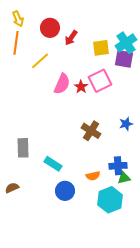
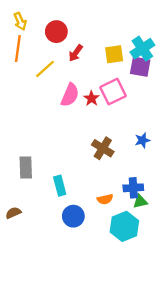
red arrow: (71, 38) -> (76, 53), moved
cyan rectangle: (53, 164) -> (60, 186), turned 42

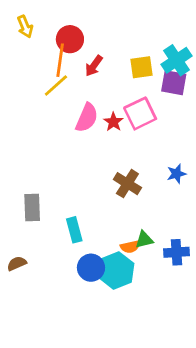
orange line: (18, 49) -> (60, 60), moved
blue cross: (133, 188) -> (176, 252), moved
green triangle: (140, 201) -> (144, 240), moved
cyan hexagon: (124, 226) -> (116, 270), moved

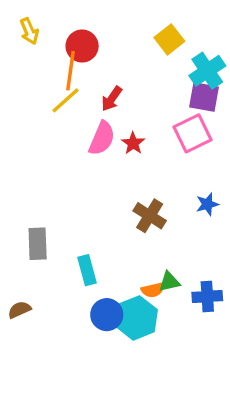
red arrow: (94, 66) -> (112, 99), moved
yellow square: (141, 67) -> (169, 39), moved, turned -30
pink square: (140, 113) -> (192, 133), moved

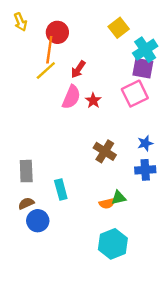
blue cross: (207, 296) -> (145, 170), moved
brown semicircle: (19, 310) -> (26, 203), moved
blue circle: (107, 315) -> (38, 221), moved
cyan hexagon: (136, 318) -> (113, 244), moved

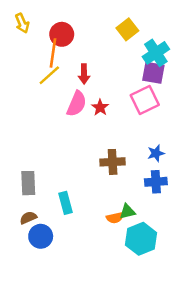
red arrow: (78, 69) -> (84, 74), turned -36
brown cross: (105, 151) -> (113, 162), turned -35
cyan hexagon: (113, 244) -> (141, 239), moved

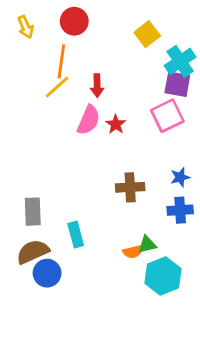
red circle: (62, 34) -> (74, 21), moved
brown semicircle: (28, 218) -> (33, 252), size x1.6

